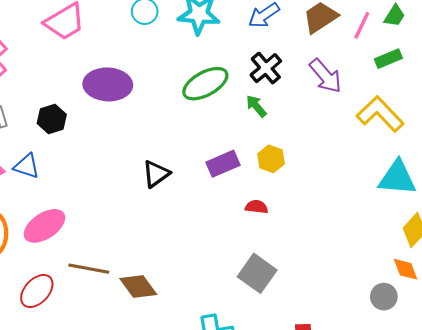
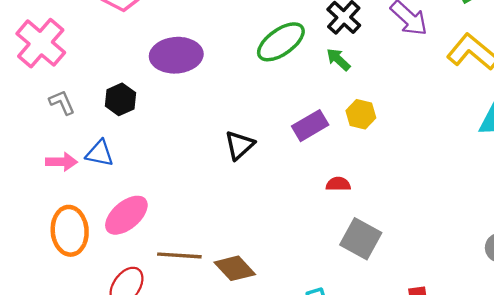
red semicircle: (256, 207) -> (338, 184), moved

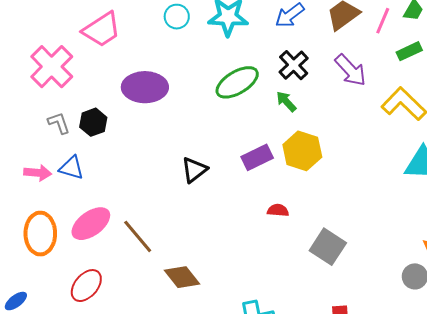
pink cross: (41, 43) -> (52, 67), moved
gray L-shape: (62, 102) -> (59, 123), moved
yellow hexagon: (361, 114) -> (302, 151), size x1.5
gray square: (361, 239) -> (328, 247), moved
brown line: (179, 255) -> (138, 236), moved, turned 42

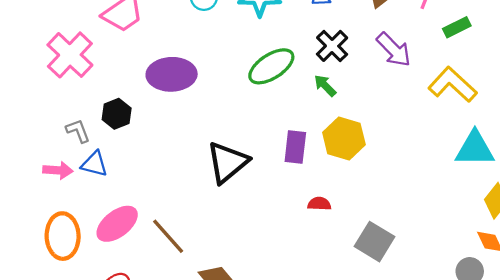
gray L-shape: (59, 123) -> (78, 131), moved
purple rectangle: (257, 157) -> (295, 147), turned -56
black triangle: (194, 170) -> (227, 162), size x1.5

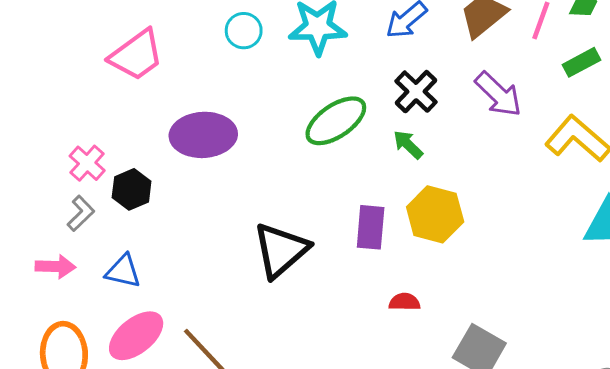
pink cross: (70, 55) -> (87, 163), moved, size x0.6
gray L-shape: (78, 131) -> (81, 213), turned 68
blue triangle: (94, 164) -> (123, 271), moved

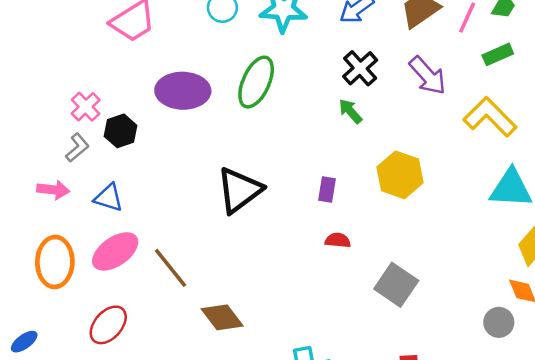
green ellipse: (336, 121) -> (256, 82), moved, turned -36
yellow hexagon: (435, 214) -> (400, 175), moved
purple rectangle: (371, 227) -> (327, 190), moved, size x0.7

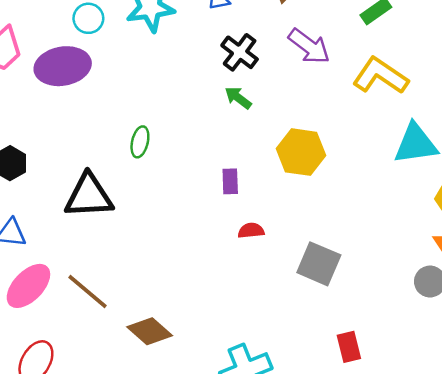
green ellipse: (256, 82) -> (140, 142), moved, size x0.6
purple ellipse: (183, 91) -> (63, 66), moved
black triangle: (239, 190) -> (89, 196), moved, turned 45

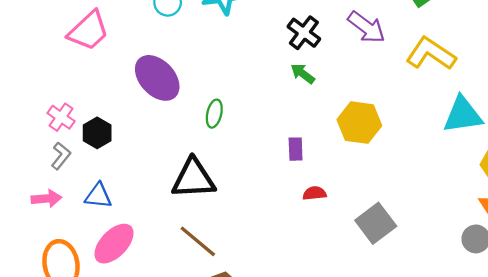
purple ellipse: (63, 66) -> (157, 78), moved, turned 57
black triangle: (89, 196) -> (193, 179), moved
gray square: (319, 264) -> (376, 223), turned 30
brown line: (88, 292) -> (198, 241), moved

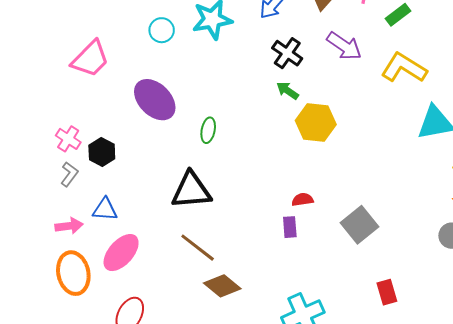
yellow hexagon: (359, 123) -> (316, 122), moved
purple rectangle: (296, 149) -> (290, 227), moved
pink arrow: (47, 199) -> (69, 226), moved

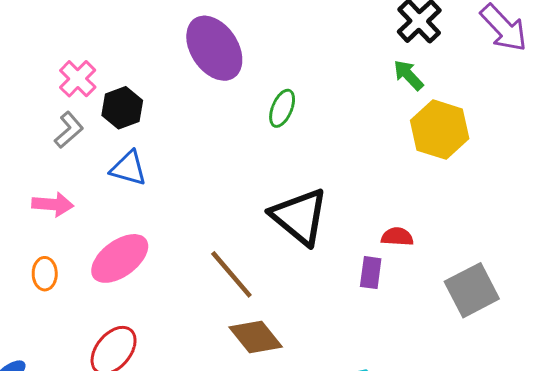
black triangle: (191, 190) -> (299, 216), moved, turned 33
blue triangle: (105, 209) -> (129, 168), moved
orange ellipse: (73, 273) -> (45, 274), size x0.5

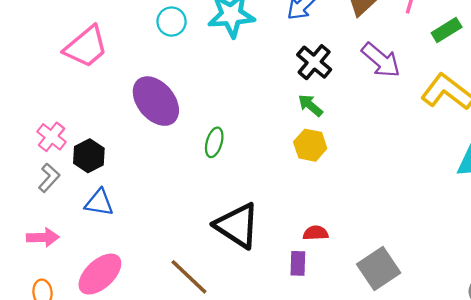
yellow hexagon: (440, 130) -> (310, 145), moved, size x0.7

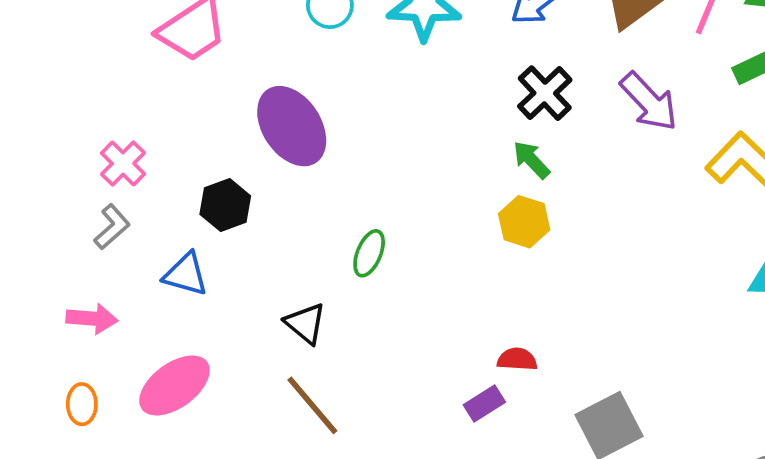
green ellipse: (214, 142) -> (369, 253), moved
black hexagon: (89, 156) -> (225, 205), moved
black triangle: (237, 226) -> (305, 323), moved, size x0.6
purple rectangle: (298, 263) -> (484, 403), turned 50

